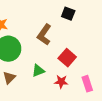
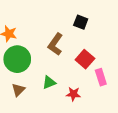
red square: (67, 58) -> (85, 59), moved
pink rectangle: (87, 84) -> (101, 77), moved

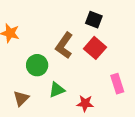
green circle: (17, 59) -> (37, 65), moved, size x0.7
red square: (85, 59) -> (95, 48), moved

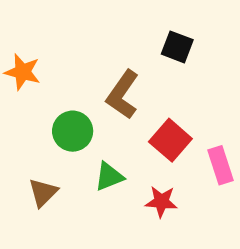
red square: (95, 48) -> (170, 140), moved

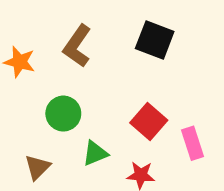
black square: (177, 47) -> (155, 40), size x1.4
brown L-shape: (123, 95) -> (77, 46), moved

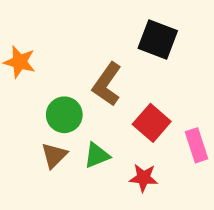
brown L-shape: (77, 46) -> (107, 84), moved
brown triangle: (37, 167) -> (54, 155), moved

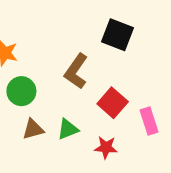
green circle: (64, 115) -> (21, 91), moved
brown triangle: (54, 155) -> (33, 129), turned 30

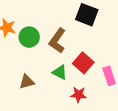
green circle: (21, 91) -> (29, 37), moved
green triangle: (68, 129) -> (60, 72), moved, turned 49

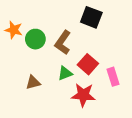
green triangle: (60, 72) -> (65, 73), turned -49
red star: (79, 95) -> (83, 95), size x1.5

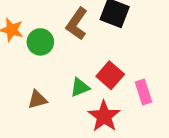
brown L-shape: (63, 42) -> (77, 24), moved
red star: (83, 95) -> (104, 116), turned 30

